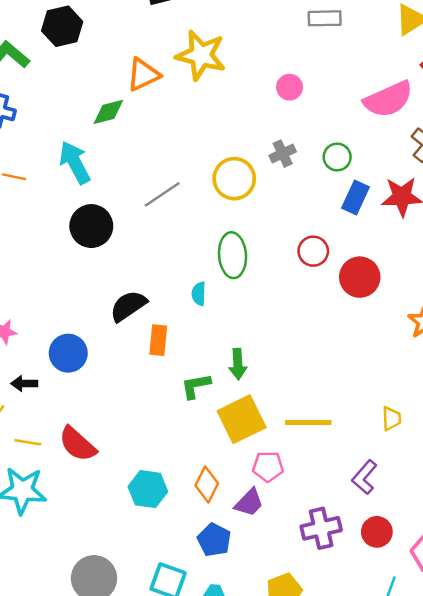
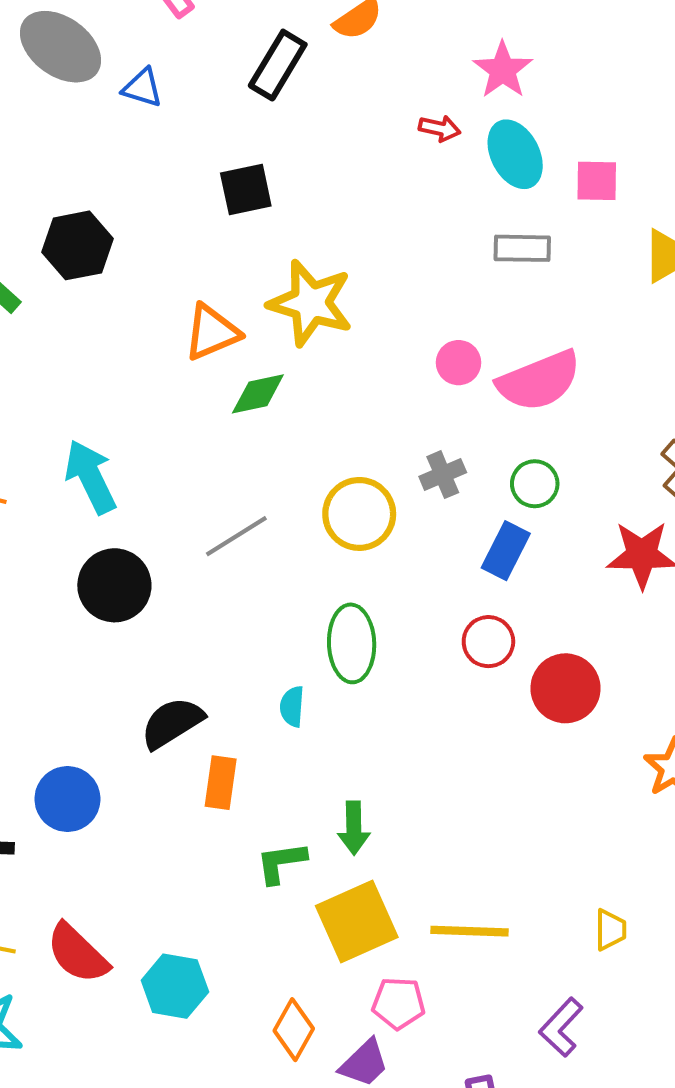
pink semicircle: (388, 99) -> (539, 381), moved
green diamond: (108, 112) -> (258, 394), moved
blue rectangle: (356, 198) -> (506, 551), moved
cyan hexagon: (148, 489) -> (175, 986), moved

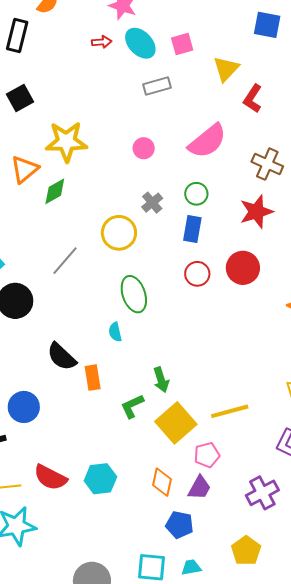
pink semicircle: (539, 381) -> (207, 141), moved
red circle: (565, 688) -> (243, 268), moved
black semicircle: (172, 723) -> (62, 357), turned -88

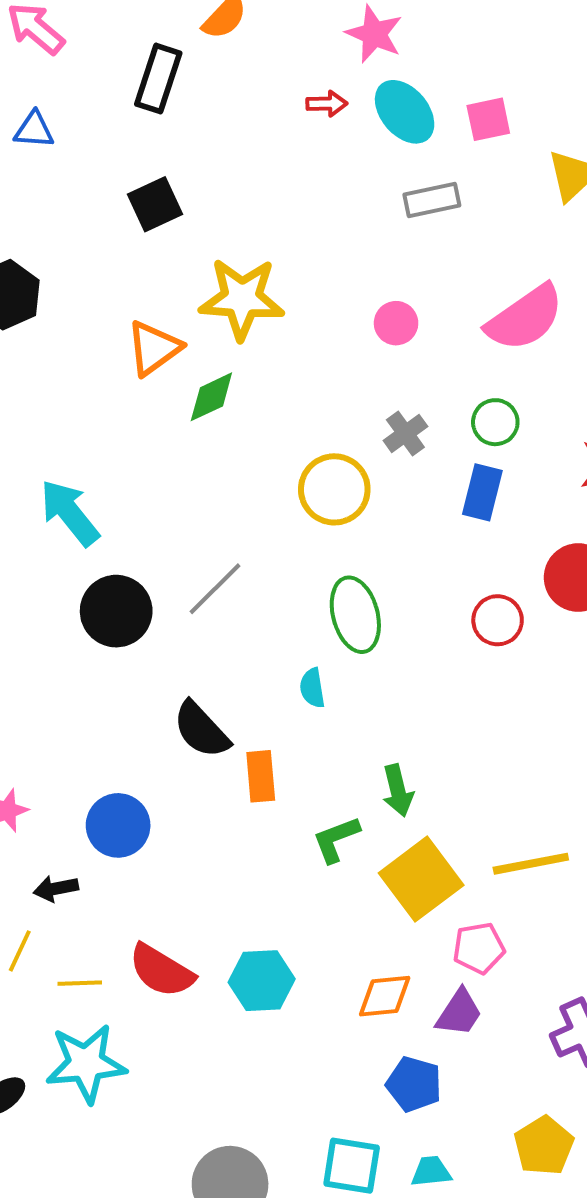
gray line: (65, 261) -> (215, 589), moved
red circle: (197, 274) -> (498, 620), moved
orange diamond: (162, 482) -> (385, 996), turned 68

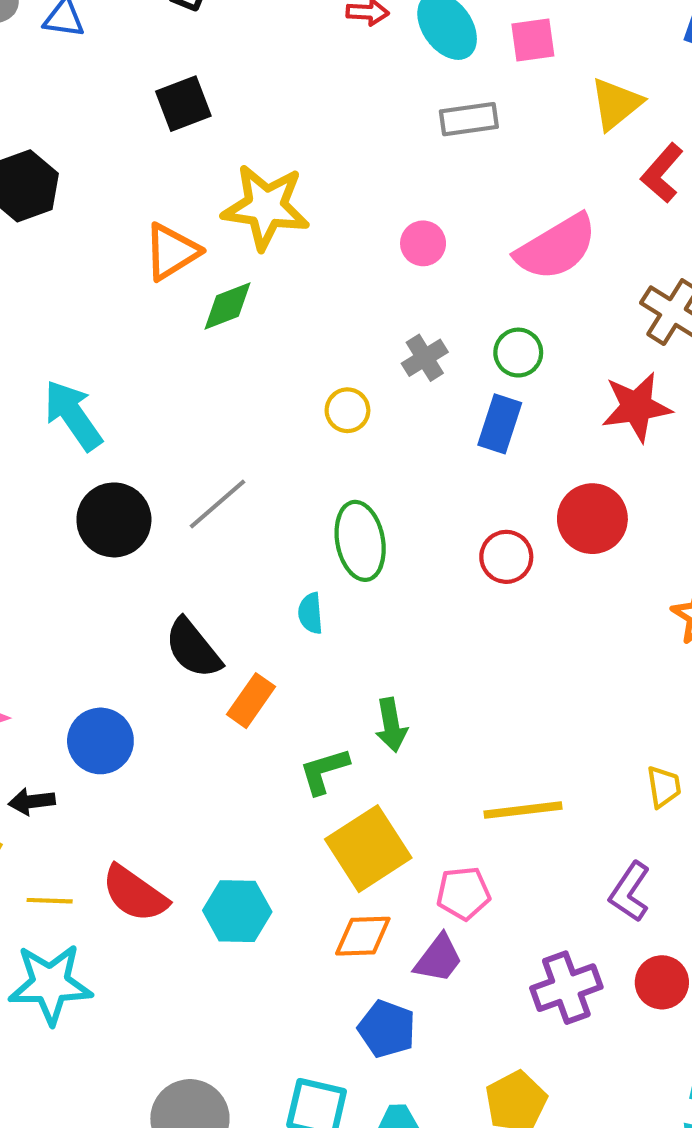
yellow circle: (334, 489) -> (347, 410), size x0.6
orange rectangle: (261, 776) -> (251, 701), turned 36
yellow square: (421, 879) -> (368, 849), moved

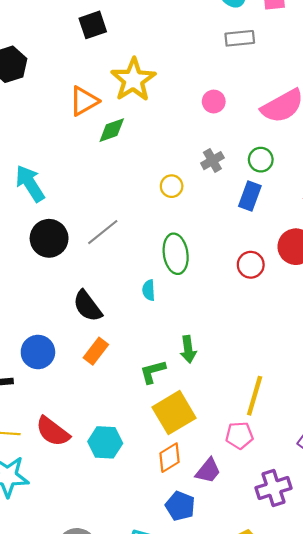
yellow star: (266, 207) -> (133, 80), turned 30
orange rectangle: (251, 701) -> (96, 351), moved
yellow line: (523, 810) -> (255, 396), turned -69
pink pentagon: (463, 893) -> (239, 435), moved
orange diamond: (363, 936) -> (170, 458), turned -32

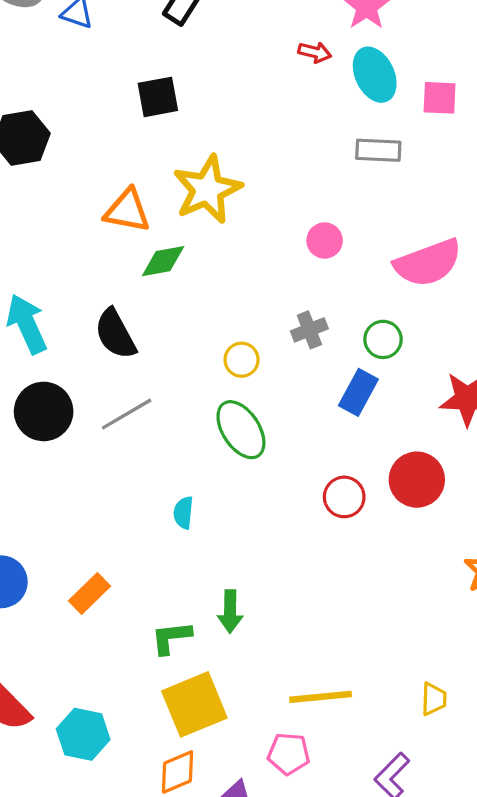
orange triangle: (84, 101) -> (127, 211), turned 32
green ellipse: (176, 254) -> (241, 430), moved, turned -33
black semicircle: (87, 306) -> (115, 334), moved
yellow line: (255, 396) -> (321, 697), turned 60

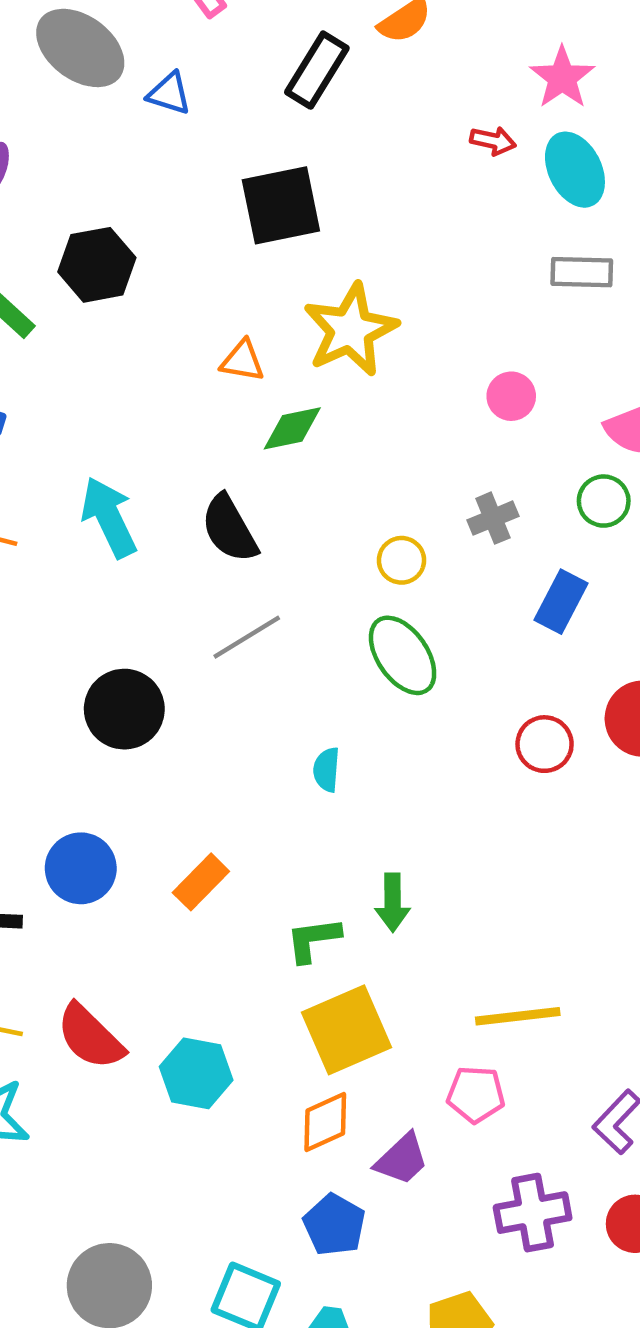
black square: (158, 97) -> (281, 205), size x1.4
orange triangle: (127, 211) -> (242, 361), size x0.7
green circle: (383, 339) -> (604, 501), moved
black circle: (44, 411) -> (124, 709), moved

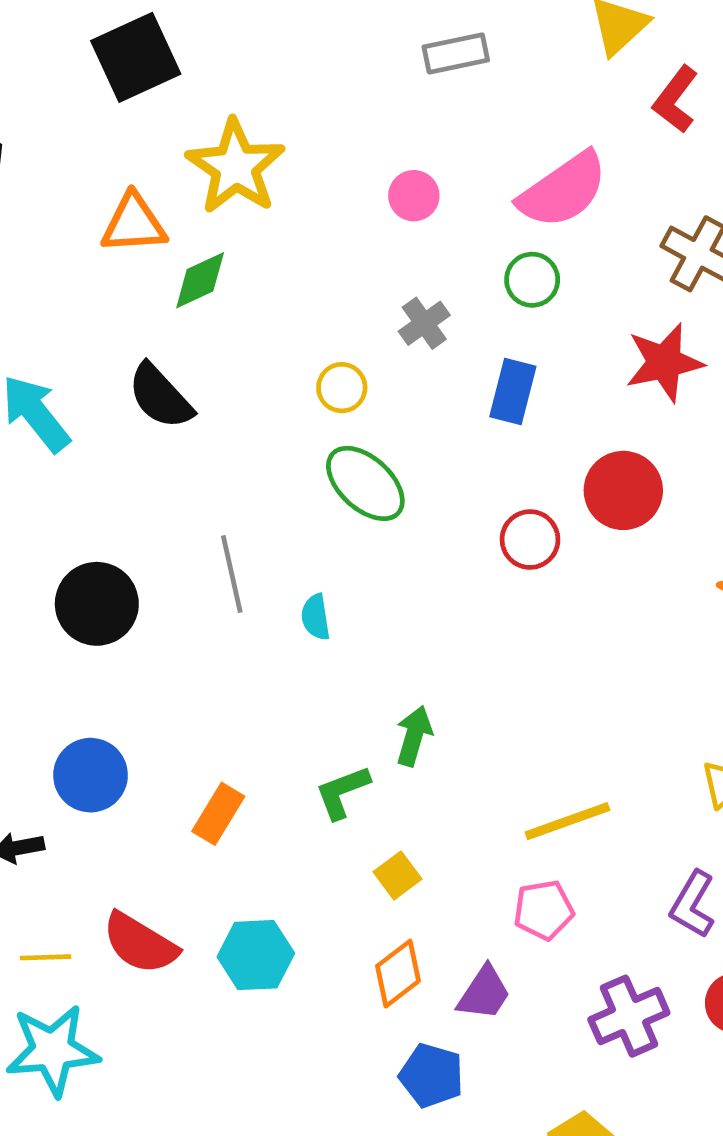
orange triangle: (242, 361) -> (134, 224), size x1.4
gray line: (247, 637) -> (232, 574), moved, turned -58
orange rectangle: (201, 882) -> (218, 814), moved
green arrow: (393, 903) -> (414, 736), turned -150
yellow square: (346, 1030) -> (397, 875), size x0.5

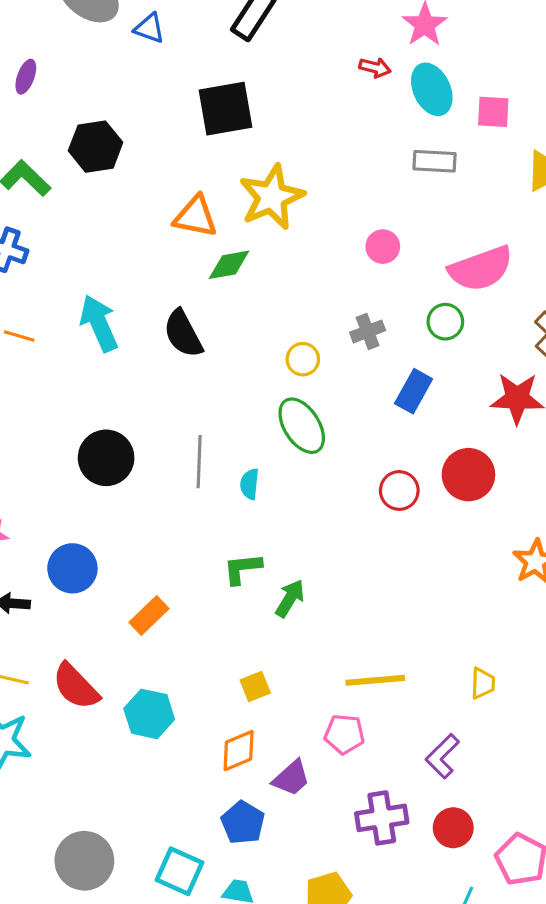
cyan semicircle: (316, 617) -> (249, 484), moved
green L-shape: (342, 792) -> (242, 569), moved

